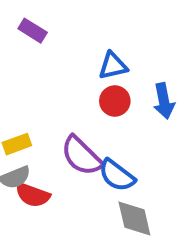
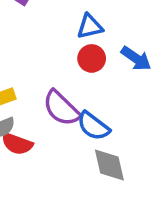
blue arrow: (164, 101) -> (136, 58), turned -44

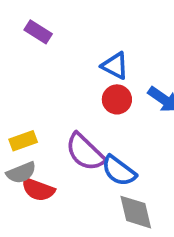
blue triangle: (90, 26) -> (115, 66), turned 40

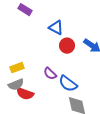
blue triangle: (115, 66) -> (56, 28), moved
purple semicircle: (85, 152) -> (50, 74), size x0.6

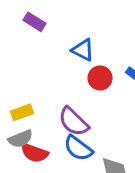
purple semicircle: (50, 74) -> (74, 122), size x1.5
blue semicircle: (68, 84) -> (78, 148), moved

